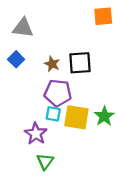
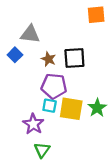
gray triangle: (23, 28) -> (30, 34), moved

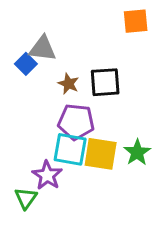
blue square: (15, 55) -> (26, 64), moved
cyan square: (50, 106) -> (70, 149), size x1.6
green triangle: (42, 150) -> (26, 198), moved

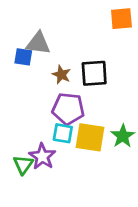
blue square: (26, 64) -> (23, 57), turned -36
cyan square: (70, 149) -> (63, 133), size x0.7
green triangle: (26, 198) -> (23, 165), moved

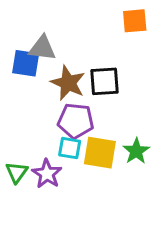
blue square: (23, 57) -> (26, 63), size x1.4
brown star: (61, 75) -> (68, 83), size x1.6
green triangle: (23, 165) -> (17, 172), moved

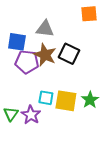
gray triangle: (42, 48) -> (45, 29), moved
black square: (104, 81) -> (69, 54), turned 30
purple pentagon: (76, 121) -> (27, 62), moved

